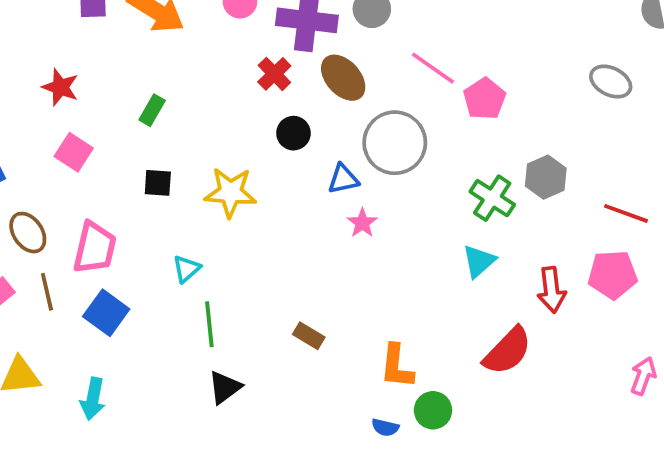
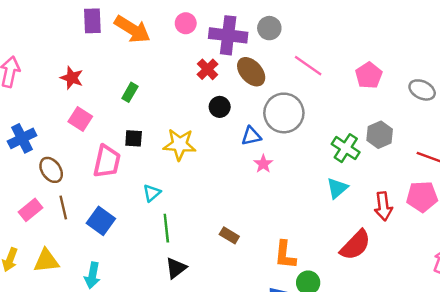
gray ellipse: (611, 82) -> (422, 90), moved
pink pentagon: (485, 99) -> (369, 75), moved
pink trapezoid: (95, 248) -> (107, 161), moved

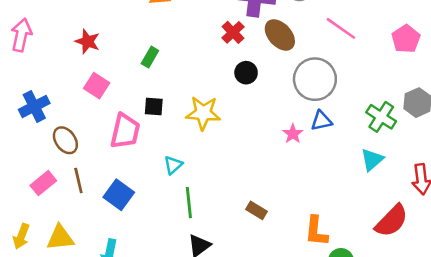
blue triangle: (251, 136) -> (321, 121), moved

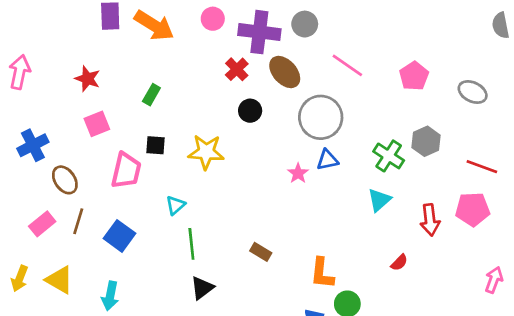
pink square: (97, 86) -> (97, 124), turned 35
brown line: (78, 181) -> (78, 221), turned 30
red semicircle: (392, 221) -> (399, 263), size x0.5
yellow triangle: (60, 238) -> (60, 280), turned 36

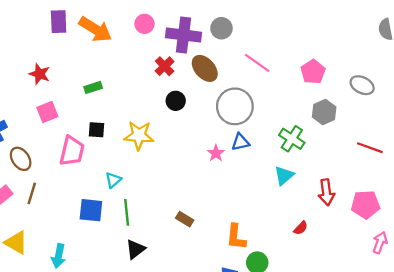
green rectangle: (151, 95) -> (93, 87), turned 42
gray hexagon: (426, 141) -> (324, 112), moved
pink pentagon: (473, 209) -> (365, 205), moved
blue square: (119, 236) -> (91, 210), moved, turned -30

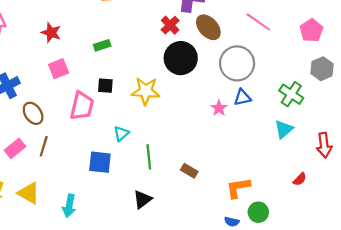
black circle: (176, 101) -> (181, 58), size x1.8
green line: (127, 212) -> (149, 157), moved
orange L-shape: (236, 237) -> (238, 188), turned 75

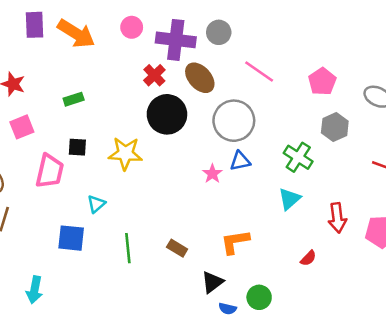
green line: (149, 157) -> (128, 248), moved
orange L-shape: (238, 188) -> (235, 242), moved
black triangle: (142, 199) -> (212, 282), moved

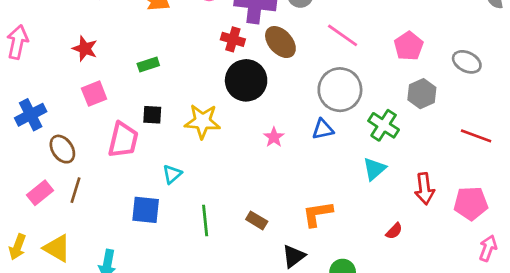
red cross: (154, 75) -> (233, 39), turned -30
gray circle: (234, 121) -> (340, 90), moved
pink star: (212, 174) -> (274, 137), moved

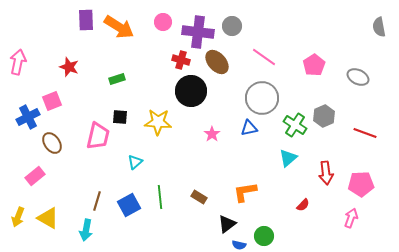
pink square: (94, 94) -> (52, 101), moved
gray hexagon: (422, 94) -> (324, 116), moved
brown line: (76, 190) -> (97, 201), moved
blue square: (146, 210) -> (129, 205), moved, turned -35
pink arrow: (488, 248) -> (351, 218), moved

